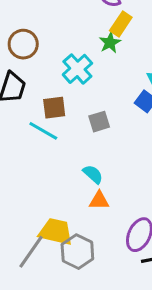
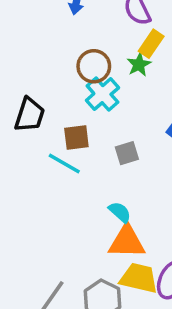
brown circle: (23, 44) -> (94, 66), moved
orange triangle: (99, 201) -> (127, 242), size x1.6
yellow trapezoid: (56, 232) -> (139, 278), moved

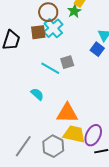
brown square: (76, 137) -> (38, 32), moved
cyan line: (64, 163) -> (50, 68), moved
cyan semicircle: (120, 212) -> (37, 94), moved

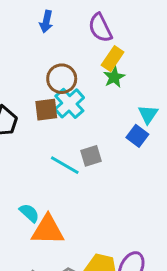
green star: (74, 11) -> (114, 77), moved
cyan semicircle: (37, 94) -> (29, 213), moved
orange triangle: (67, 113) -> (48, 230), moved

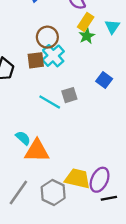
cyan triangle: (148, 114) -> (112, 27), moved

